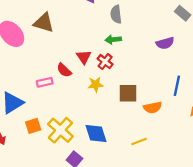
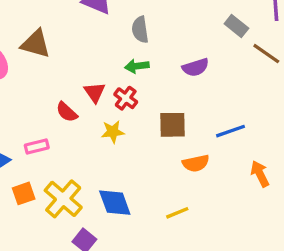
purple semicircle: (165, 43) -> (195, 67), moved
pink rectangle: (45, 82) -> (37, 147), moved
blue line: (177, 86) -> (230, 131), turned 60
brown square: (128, 93) -> (173, 125), moved

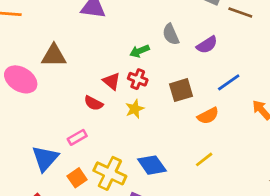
gray semicircle: (140, 30) -> (171, 34), moved
purple semicircle: (195, 67) -> (207, 45), moved

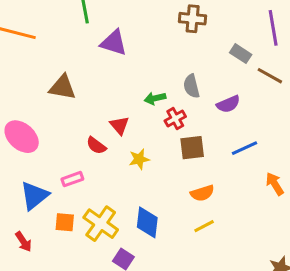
pink ellipse: (21, 79) -> (22, 137), moved
red cross: (138, 79) -> (175, 119), moved, turned 30
orange semicircle: (208, 116) -> (202, 193), moved
blue diamond: (152, 165) -> (147, 222), turned 32
orange square: (77, 178) -> (65, 222), turned 30

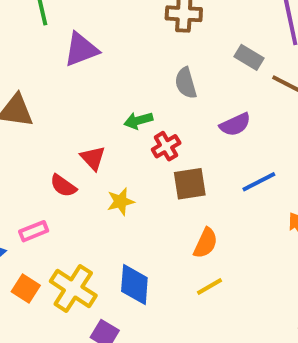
purple triangle: (114, 43) -> (81, 49), turned -36
gray semicircle: (191, 86) -> (186, 83), moved
orange semicircle: (202, 193) -> (206, 243), turned -45
orange square: (65, 222) -> (26, 288), turned 30

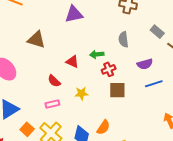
red triangle: (93, 158) -> (72, 62), moved, turned -32
blue line: (259, 182) -> (154, 84), moved
pink rectangle: (34, 231) -> (52, 104), moved
orange semicircle: (206, 243) -> (103, 127), moved

